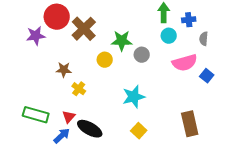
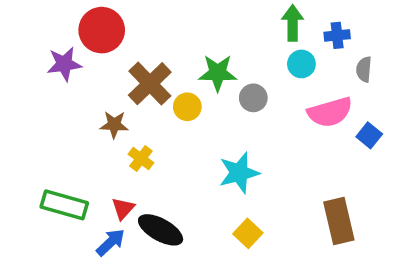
brown cross: (84, 29) -> (150, 84), moved

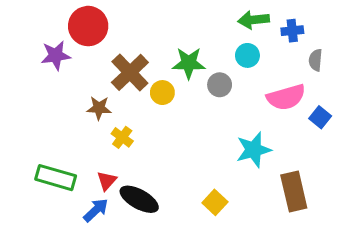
green arrow: (293, 23) -> (254, 20), turned -96
cyan circle: (301, 64) -> (247, 55), moved
cyan star: (239, 173) -> (254, 150), moved

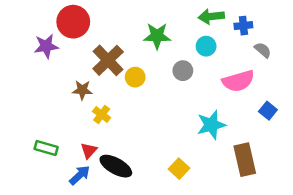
gray semicircle: (315, 60) -> (263, 50), turned 126
green star: (189, 63) -> (157, 36), moved
blue square: (320, 117) -> (268, 111), moved
green rectangle: (56, 178) -> (46, 148), size x0.7

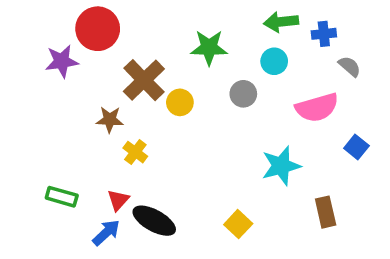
brown rectangle: (245, 160) -> (326, 212), size x0.7

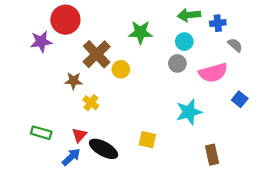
gray circle: (243, 94) -> (177, 63), moved
brown rectangle: (326, 212) -> (212, 155), moved
yellow square: (238, 224) -> (147, 140), moved, turned -30

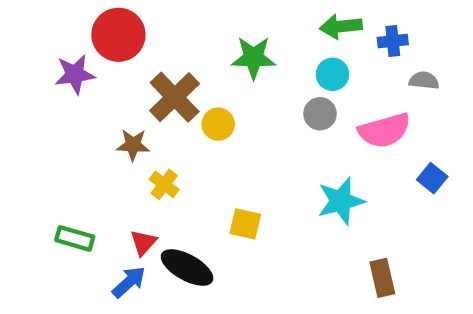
gray semicircle: (235, 45) -> (424, 80), turned -35
yellow square: (147, 140) -> (245, 224), moved

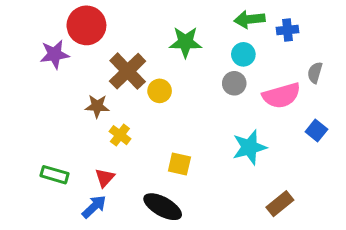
gray semicircle: (424, 80) -> (315, 73), moved, turned -80
black ellipse: (187, 268) -> (163, 207), moved
brown rectangle: (382, 278) -> (280, 204), turned 64

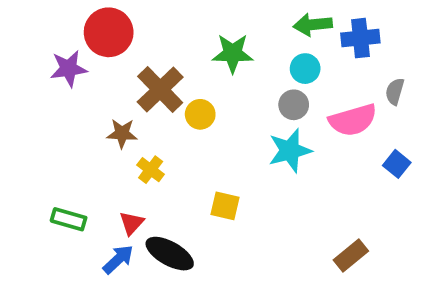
blue cross: (288, 30) -> (360, 38), size x1.4
cyan star: (249, 147) -> (290, 151), moved
black ellipse: (163, 207) -> (170, 254), moved

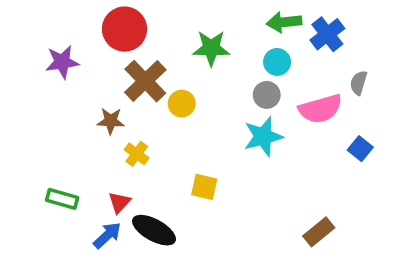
red circle: (109, 32) -> (125, 29), moved
blue cross: (360, 38) -> (327, 34), turned -32

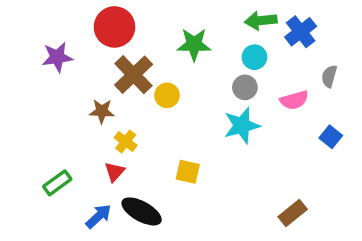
pink semicircle: (320, 109) -> (294, 100), size x0.7
green rectangle: (62, 199) -> (57, 183), turned -52
red triangle: (119, 202) -> (114, 172), moved

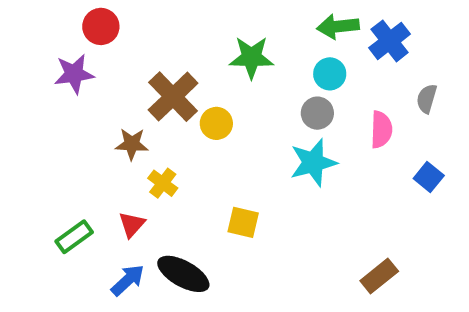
red circle: (114, 27) -> (101, 26), moved, size x0.7
pink semicircle: (294, 100) -> (381, 130), turned -72
red triangle: (114, 172) -> (132, 224), moved

